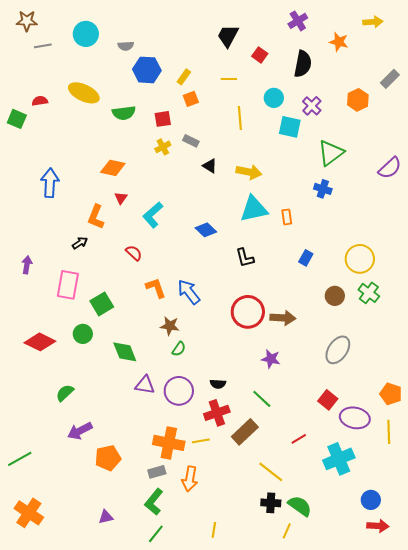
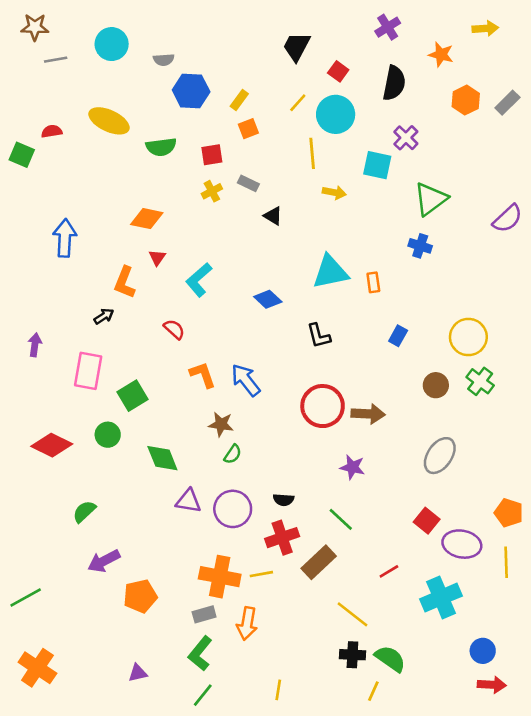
yellow line: (229, 79) -> (298, 103), turned -49
cyan circle: (274, 98) -> (336, 114), moved, size x1.5
orange hexagon: (358, 100) -> (466, 100), moved
yellow arrow: (249, 172) -> (334, 192), moved, size x0.7

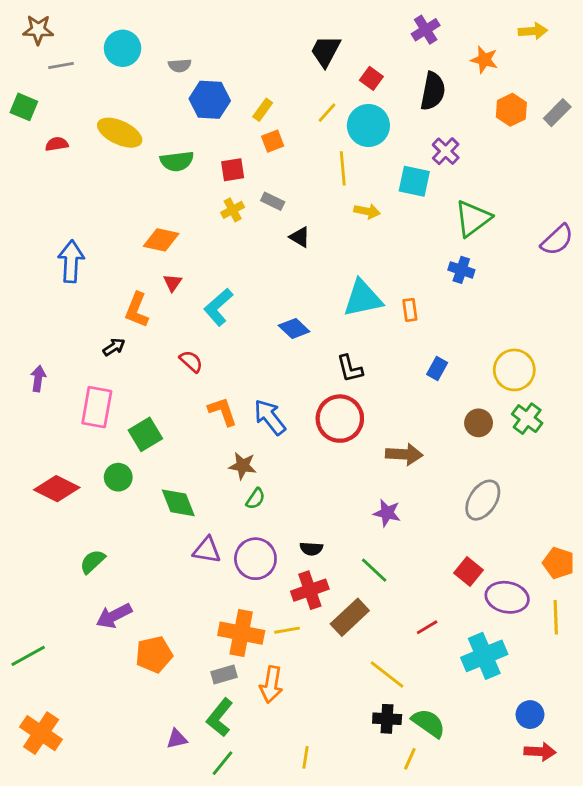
green square: (22, 155) -> (24, 107), moved
red circle: (323, 406) -> (340, 419), moved
purple triangle: (138, 673) -> (177, 739), moved

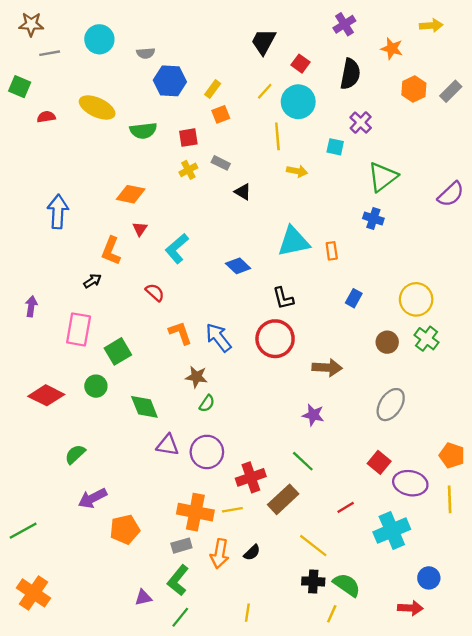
cyan square: (414, 181) -> (335, 147), size x0.7
black semicircle: (311, 549) -> (252, 553), moved, turned -48
red arrow: (540, 752) -> (410, 608), moved

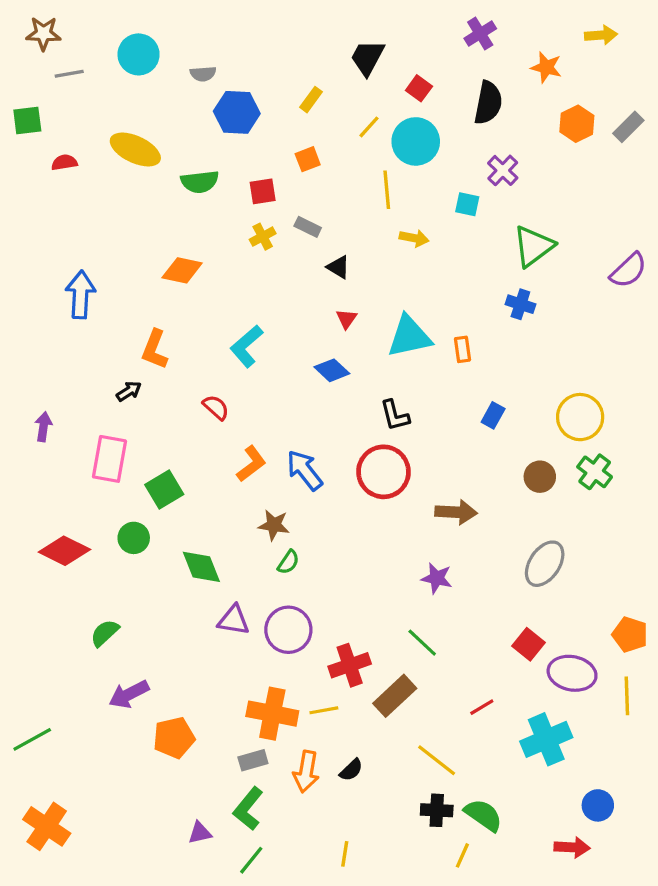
green square: (20, 87) -> (27, 121), turned -30
yellow rectangle: (213, 89) -> (311, 100), moved
red triangle: (140, 229) -> (346, 319), moved
orange L-shape: (180, 333) -> (251, 464), turned 72

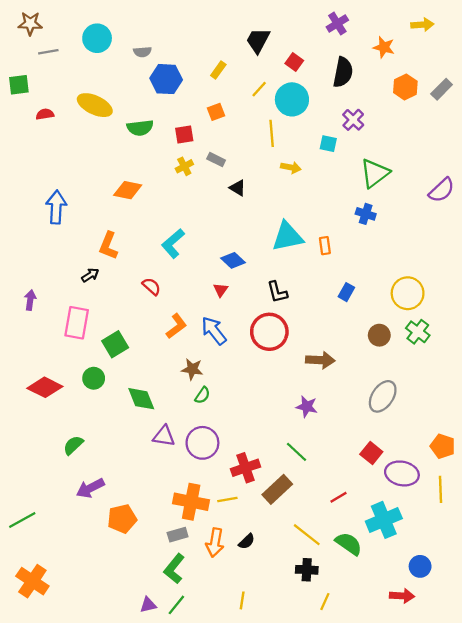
red triangle: (346, 319) -> (221, 290), moved
green semicircle: (483, 815) -> (349, 544), moved
purple triangle: (200, 833) -> (148, 605), moved

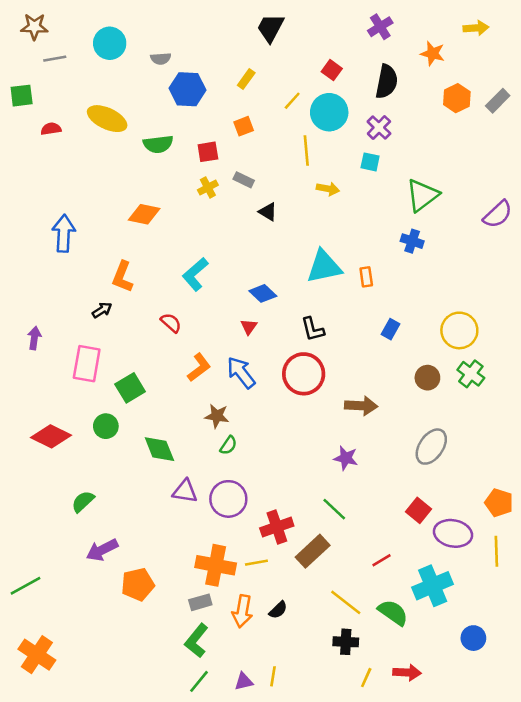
black trapezoid: (258, 40) -> (270, 28), moved
purple cross: (353, 120) -> (379, 128), moved
red arrow: (402, 596) -> (407, 672), moved
purple triangle: (148, 605) -> (244, 681), moved

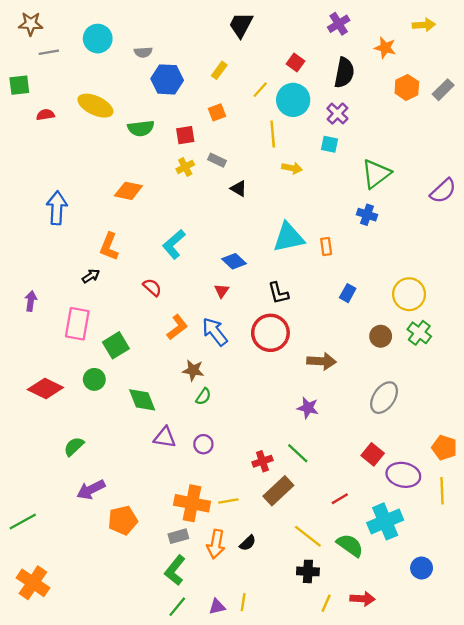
purple circle: (228, 499) -> (203, 444), size x0.6
red cross: (277, 527) -> (262, 461), moved, size x0.7

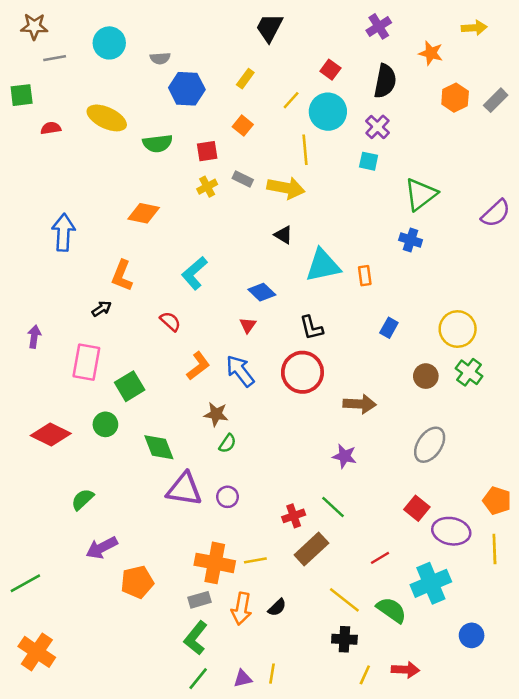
orange square: (217, 112) -> (243, 126), turned -30
yellow arrow: (292, 168) -> (286, 188), moved, size x1.6
black triangle: (239, 189) -> (283, 235), moved
purple triangle: (165, 437) -> (184, 489), size x1.4

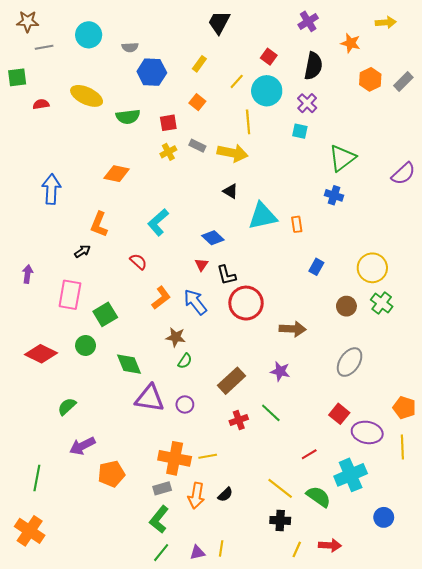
black L-shape: (311, 328) -> (226, 275), moved
brown rectangle: (311, 549) -> (232, 381), moved
green line: (25, 583) -> (37, 478), moved, turned -50

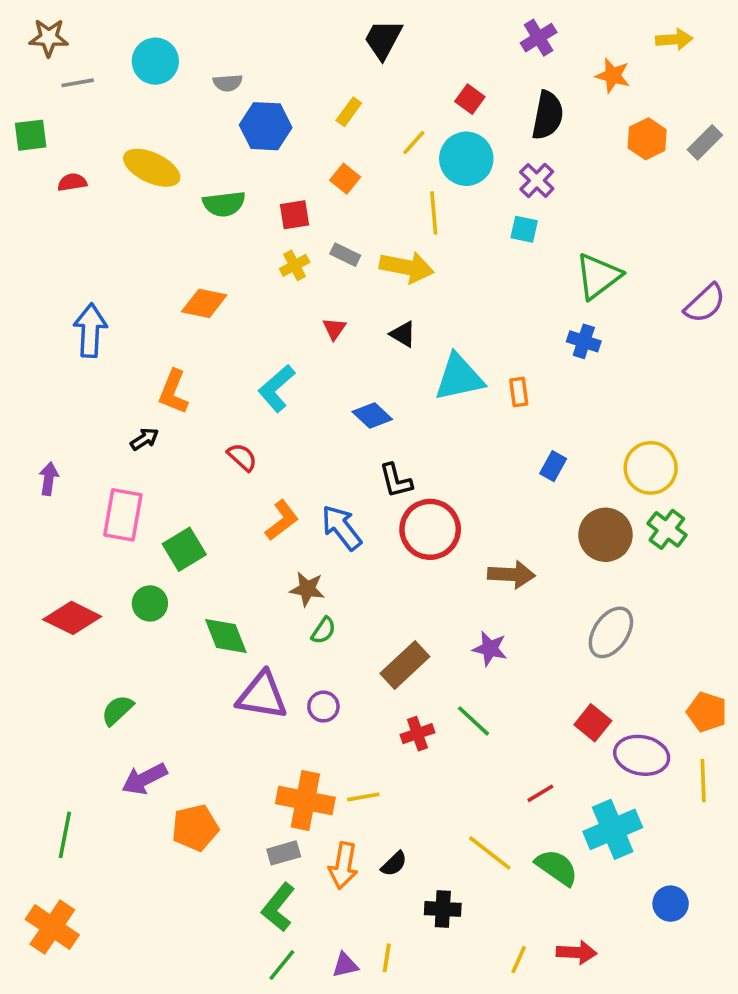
red triangle: (201, 265) -> (334, 329), moved
brown circle: (346, 306) -> (605, 535), size x1.5
black cross: (280, 520) -> (443, 909), moved

